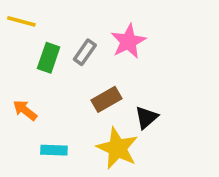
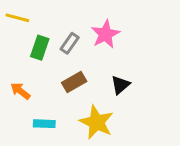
brown rectangle: (107, 99) -> (74, 82), moved
black triangle: (146, 117) -> (120, 85), moved

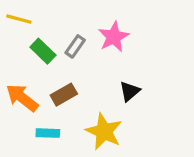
green rectangle: (40, 48) -> (43, 51), turned -65
brown rectangle: (74, 82) -> (64, 95), moved
orange arrow: (20, 91) -> (22, 98), size x1.5

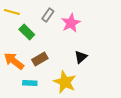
gray rectangle: (75, 46) -> (48, 15), moved

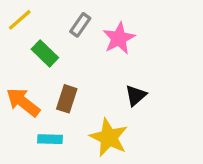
yellow line: (12, 12) -> (20, 20), turned -56
brown rectangle: (40, 59) -> (67, 99), turned -42

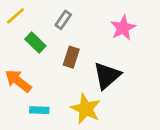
pink star: (119, 38) -> (123, 28), moved
black triangle: (136, 95) -> (107, 76), size x1.6
brown rectangle: (67, 99) -> (71, 57), moved

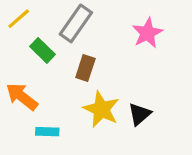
gray rectangle: (63, 20) -> (76, 23), size x1.6
black triangle: (107, 76) -> (139, 114), moved, size x0.7
yellow star: (86, 109) -> (101, 109), moved

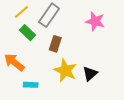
yellow line: (19, 19) -> (21, 12), moved
pink star: (147, 33) -> (95, 21), turned -30

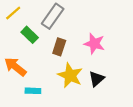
yellow line: (21, 12) -> (13, 13), moved
pink star: (95, 21) -> (94, 44), moved

